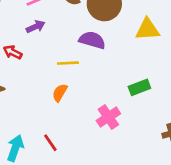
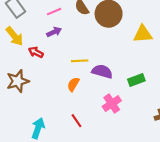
purple semicircle: (92, 40) -> (102, 71), moved
red line: (50, 143) -> (76, 121), moved

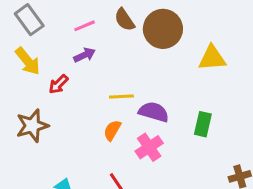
red arrow: (36, 52) -> (58, 84), turned -72
green rectangle: (136, 80) -> (203, 124), turned -56
pink cross: (112, 104) -> (149, 147), moved

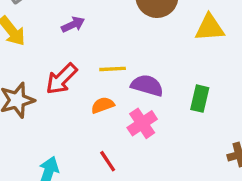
red arrow: (58, 84) -> (61, 79), moved, size x1.5
orange semicircle: (112, 130) -> (103, 105), turned 40

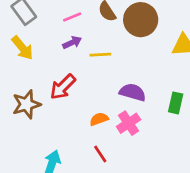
yellow line: (113, 69) -> (100, 55), moved
orange semicircle: (103, 105) -> (99, 119), moved

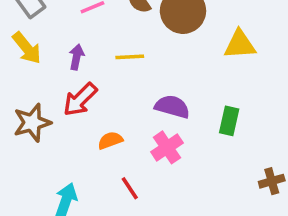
purple arrow: (72, 43) -> (77, 57), moved, turned -54
orange semicircle: (99, 119) -> (110, 140), moved

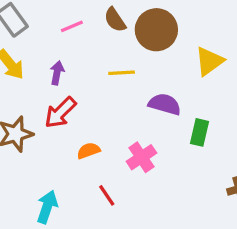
yellow triangle: (240, 45) -> (209, 61), turned -32
yellow line: (130, 57) -> (122, 73), moved
purple semicircle: (172, 107) -> (165, 104), moved

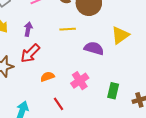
yellow triangle: (209, 61) -> (120, 35), moved
green rectangle: (199, 132) -> (113, 91), moved

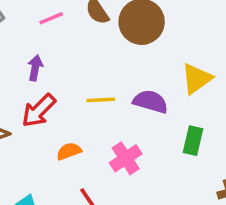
yellow line: (68, 29) -> (101, 100), moved
green rectangle: (113, 91) -> (193, 141), moved

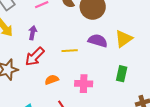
purple semicircle: (150, 102) -> (98, 41), moved
pink cross: (126, 158) -> (84, 84), turned 36

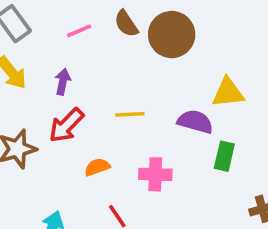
yellow triangle: (124, 39) -> (228, 93), turned 30
purple semicircle: (98, 41) -> (195, 122), moved

